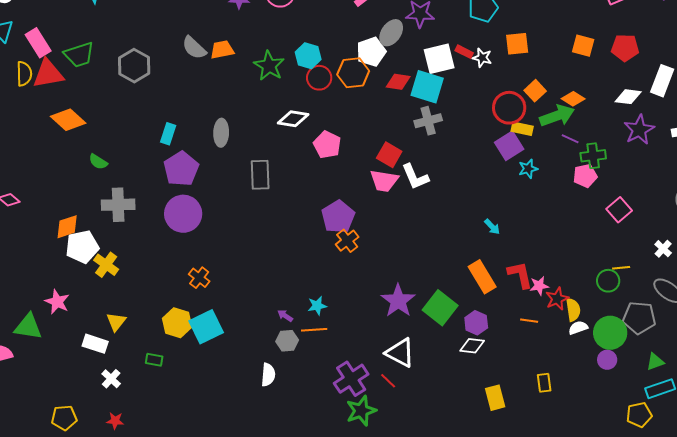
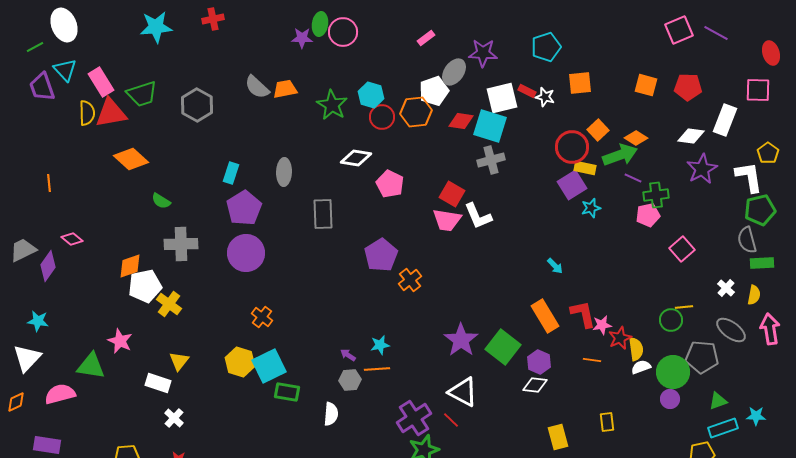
purple pentagon: (338, 217) -> (381, 255), moved
green rectangle: (154, 360) -> (287, 392), moved, size x1.4

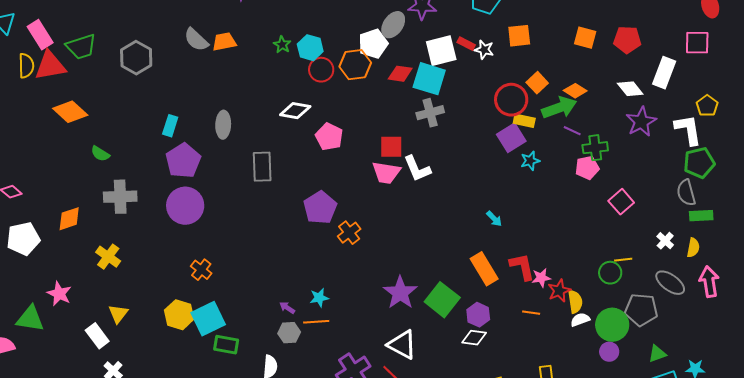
green star: (332, 105) -> (282, 45), moved, size x0.6
white diamond: (691, 136) -> (630, 89), turned 44
red square: (452, 194) -> (391, 147), turned -30
white pentagon: (145, 286) -> (23, 239), moved
white rectangle: (158, 383) -> (97, 336), turned 35

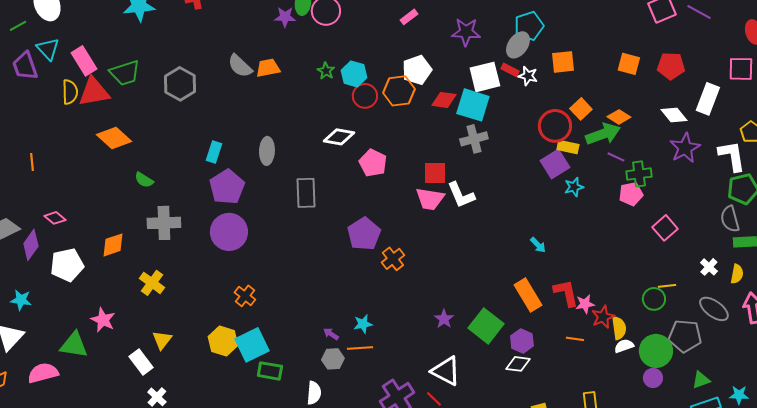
gray ellipse: (393, 25) -> (518, 45), moved
purple star: (400, 293) -> (444, 319), size x0.6

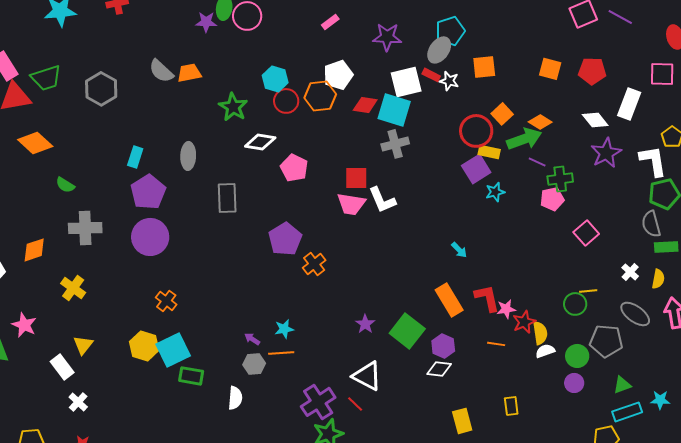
green star: (326, 71) -> (233, 107), moved, size x1.6
green circle: (656, 351) -> (577, 356), size x0.7

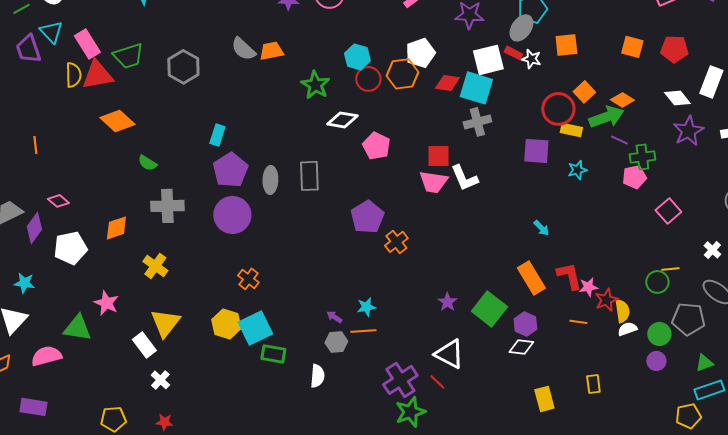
gray ellipse: (188, 156) -> (270, 180), moved
purple square: (476, 169) -> (536, 151), moved, turned 36
yellow triangle: (83, 345) -> (165, 323), size x1.5

